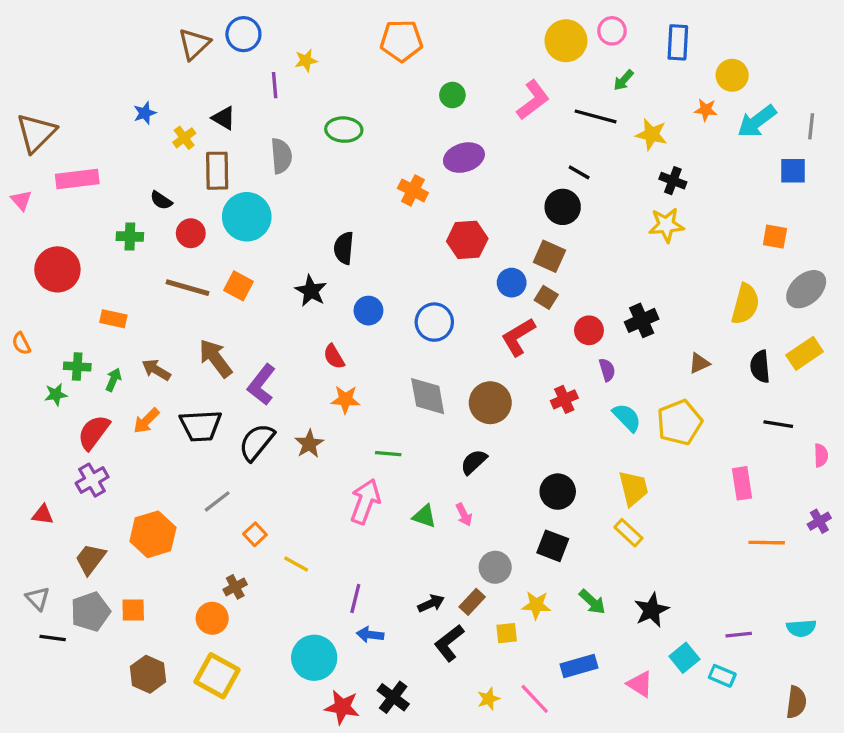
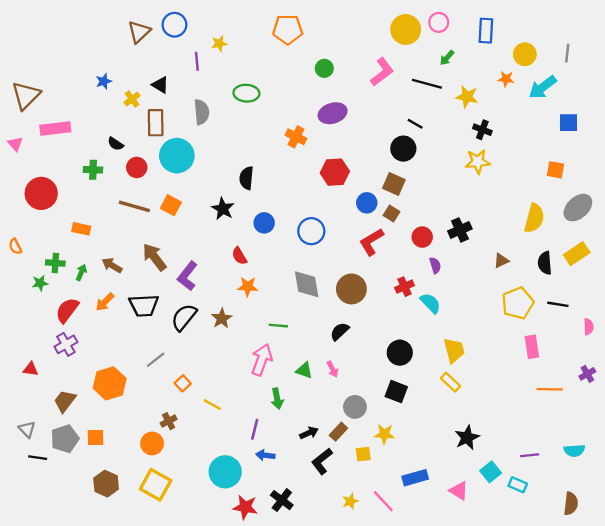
gray line: (811, 126) -> (567, 53), moved
cyan semicircle: (627, 418) -> (430, 303), moved
yellow pentagon: (679, 422) -> (518, 303), moved
green arrow: (592, 602) -> (277, 399), moved, turned 36

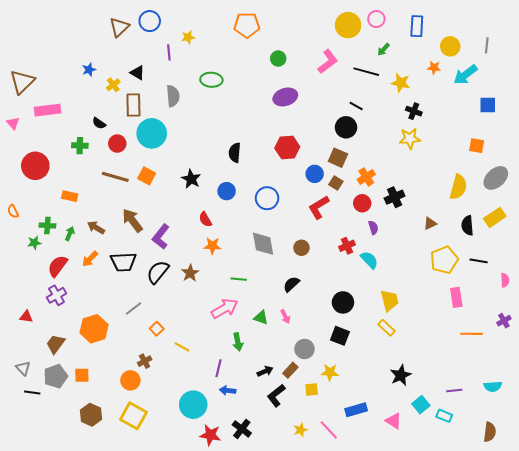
orange cross: (296, 137) -> (366, 177), moved, turned 30
black semicircle: (246, 178) -> (235, 153), moved
brown circle: (351, 289) -> (301, 248), size x0.6
pink arrow: (262, 360) -> (225, 308), turned 40

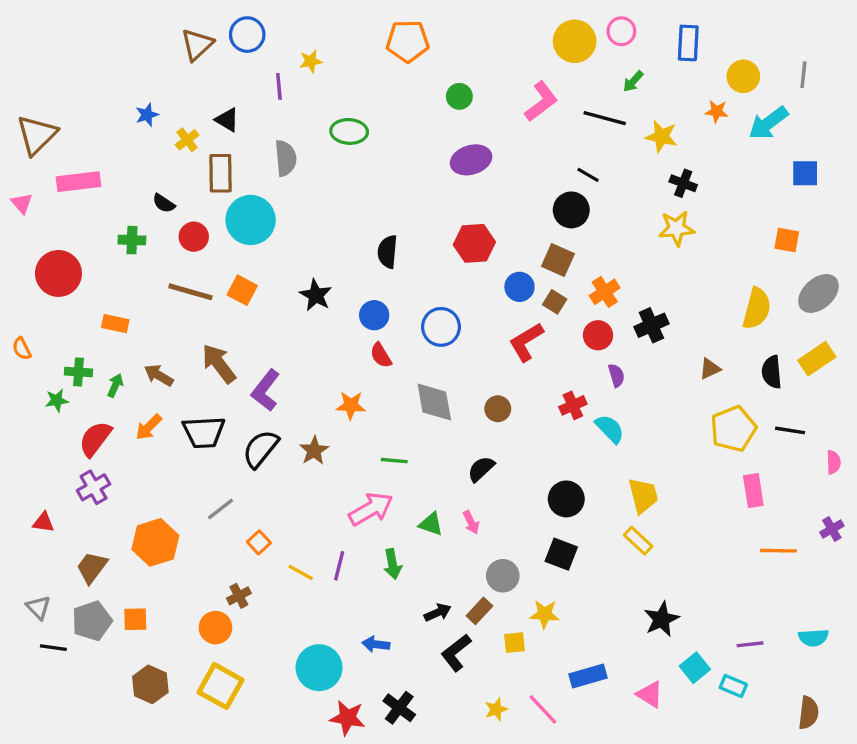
red semicircle: (205, 219) -> (381, 355), moved
purple line: (218, 368) -> (339, 566), moved

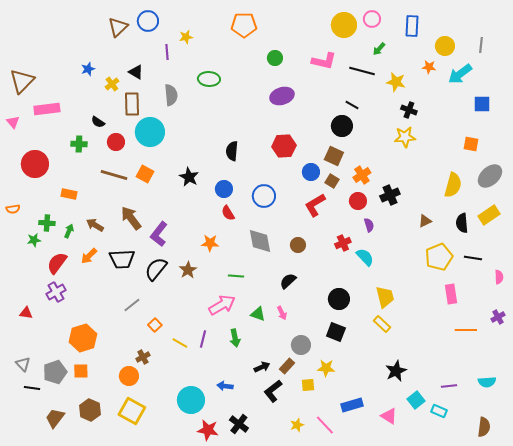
pink L-shape: (541, 101) -> (324, 61), turned 50
orange semicircle: (22, 349) -> (13, 209), turned -72
orange hexagon: (155, 542) -> (83, 338), moved
brown trapezoid: (92, 567) -> (55, 418), moved

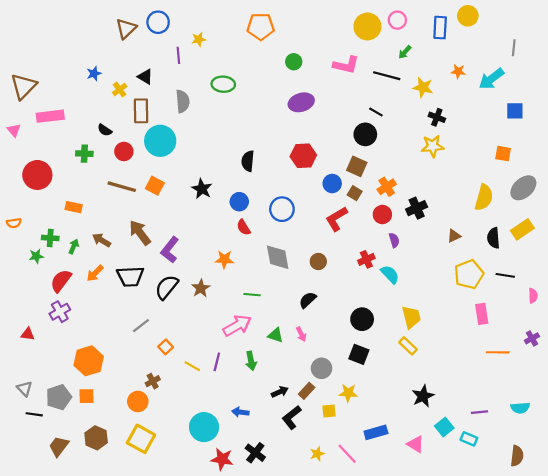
yellow circle: (445, 46) -> (468, 16), moved

